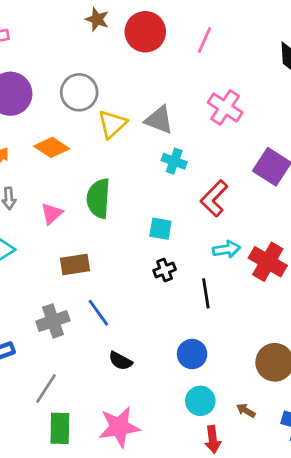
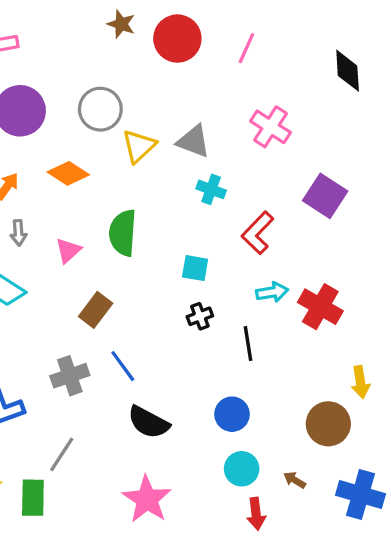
brown rectangle: (75, 264) -> (96, 310), turned -44
black semicircle: (120, 361) -> (149, 422), size x1.5
pink star: (119, 427) -> (147, 499), turned -30
green rectangle: (60, 428) -> (33, 498), moved

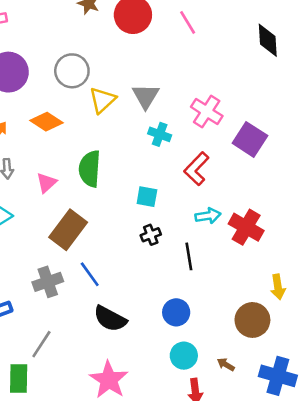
pink line: (246, 48) -> (188, 22), turned -55
pink cross: (271, 127) -> (207, 111), moved
gray triangle: (193, 141) -> (146, 96), turned 40
brown rectangle: (96, 310) -> (68, 230), size x1.4

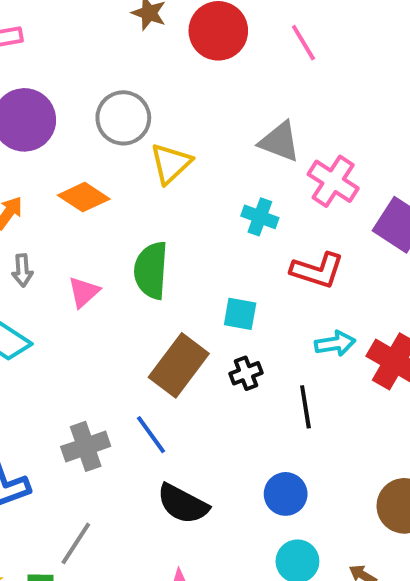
gray triangle: (146, 96) -> (280, 142), moved, turned -40
red L-shape: (197, 169) -> (317, 270), turned -116
brown rectangle: (68, 230) -> (179, 365), moved

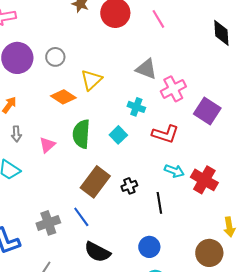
gray circle: (123, 118) -> (55, 57), moved, size x0.7
pink cross: (333, 181) -> (173, 89), turned 30
orange diamond: (84, 197) -> (63, 97), moved
cyan square: (240, 314) -> (118, 135), moved, turned 36
cyan arrow: (335, 344) -> (174, 171), turned 30

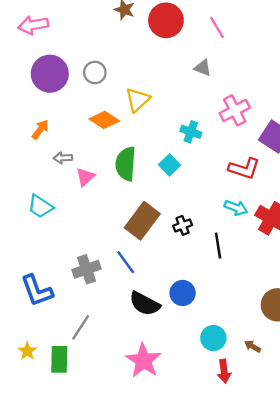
gray triangle: (146, 69) -> (203, 68), moved, size x0.7
gray arrow: (16, 134) -> (63, 158), moved, turned 91
red L-shape: (165, 134) -> (244, 169), moved
blue circle: (149, 247) -> (183, 293), moved

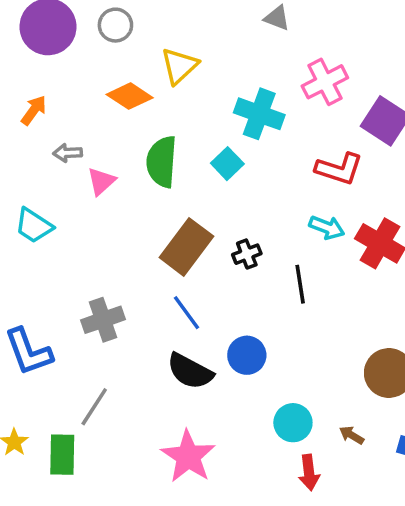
cyan cross: (191, 132) -> (259, 114), size x1.5
blue line: (126, 262) -> (186, 313), moved

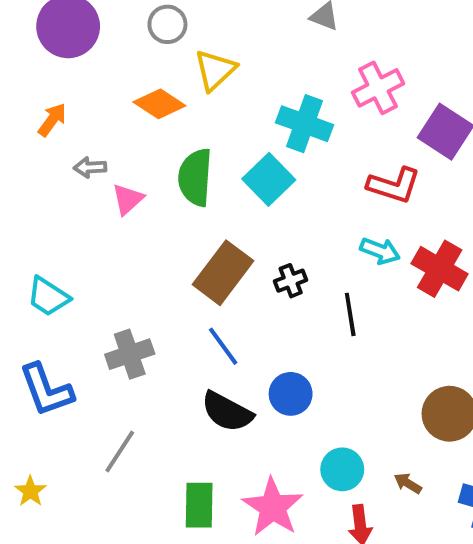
gray circle: (115, 25) -> (167, 24), moved
cyan square: (227, 164) -> (269, 179), size x1.4
cyan trapezoid: (34, 226) -> (48, 297), moved
green rectangle: (62, 455) -> (199, 505), moved
pink star: (188, 456) -> (273, 507), moved

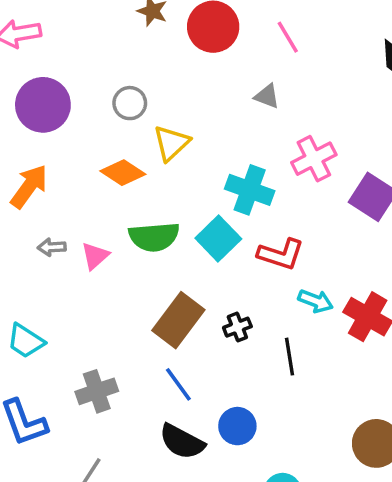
orange arrow: (52, 120) -> (29, 186), size x1.5
gray arrow: (90, 167) -> (52, 247), moved
green semicircle: (195, 177) -> (154, 237), turned -99
red L-shape: (394, 185) -> (281, 254), moved

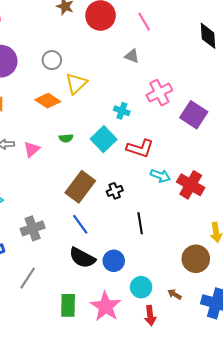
cyan cross: (250, 190) -> (122, 111), size x0.6
green semicircle: (154, 237) -> (66, 138), size x0.5
black line: (289, 357) -> (140, 223), moved
blue circle: (237, 426) -> (114, 261), moved

